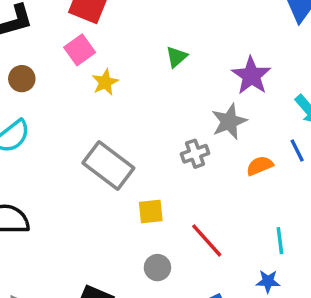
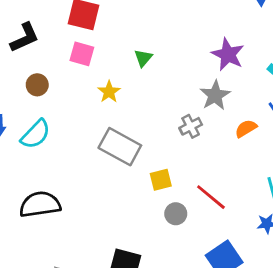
pink square: (80, 50) -> (82, 54), turned -30
green triangle: (177, 57) -> (143, 58), moved
yellow star: (105, 82) -> (109, 92), moved
gray circle: (157, 268) -> (176, 214), moved

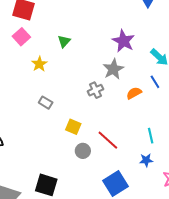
pink square: (82, 54) -> (21, 37), turned 30
gray rectangle: (120, 147) -> (46, 103), size x0.5
yellow square: (161, 180) -> (73, 127), turned 35

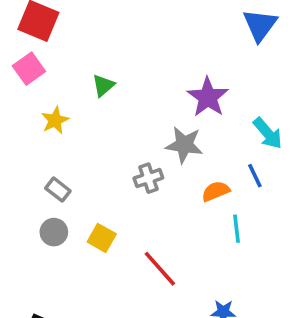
gray star: (113, 69) -> (184, 145), turned 30
cyan line: (151, 136) -> (237, 229), moved
gray circle: (83, 151) -> (54, 232), moved

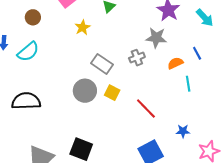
cyan arrow: (268, 133) -> (205, 18), moved
gray rectangle: (58, 190) -> (102, 64), moved, size x1.5
gray circle: (54, 232) -> (85, 91), size x1.5

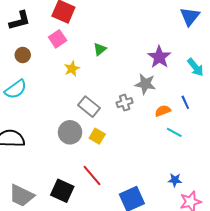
cyan line: (188, 84) -> (174, 132), turned -56
red line: (146, 108) -> (92, 175), moved
blue star: (183, 131) -> (175, 180), moved

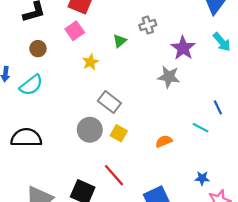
cyan arrow: (195, 67) -> (222, 42), moved
blue line: (185, 102) -> (218, 107), moved
gray cross: (125, 103) -> (148, 25), moved
orange semicircle: (163, 111) -> (164, 141), moved

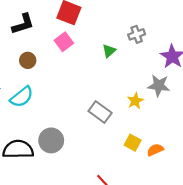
yellow star: (90, 62) -> (135, 101), moved
gray circle: (90, 130) -> (51, 140), moved
yellow square: (119, 133) -> (133, 143), moved

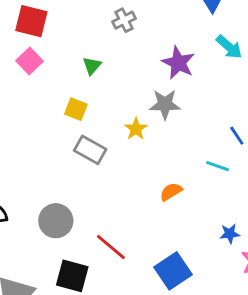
gray cross: (137, 34) -> (124, 20), moved
gray circle: (51, 140) -> (56, 221), moved
yellow square: (133, 143) -> (76, 109), moved

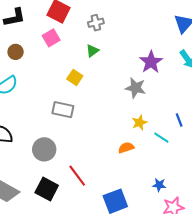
gray cross: (124, 20) -> (96, 23), moved
yellow star: (136, 129) -> (139, 123), moved
gray rectangle: (90, 150) -> (63, 110), moved, turned -30

